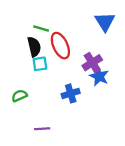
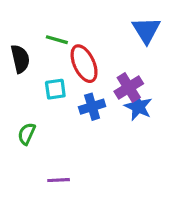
black semicircle: (34, 47) -> (20, 59), moved
blue cross: (71, 93) -> (92, 107), moved
green semicircle: (19, 96) -> (27, 134), turned -42

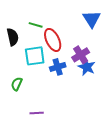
cyan square: (55, 89) -> (35, 56), size x1.5

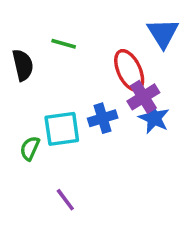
red ellipse: (53, 40) -> (129, 70), moved
cyan square: (35, 56) -> (62, 129), moved
purple line: (37, 113) -> (65, 200), turned 56

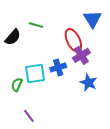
black semicircle: (23, 65) -> (13, 37), turned 54
blue star: (154, 118) -> (88, 83), moved
purple line: (65, 200) -> (29, 116), moved

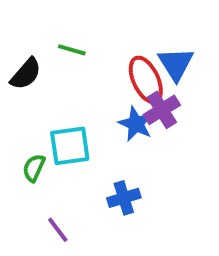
blue triangle: (93, 19) -> (176, 64), moved
blue cross: (58, 67) -> (124, 198), moved
blue star: (88, 83) -> (136, 124), moved

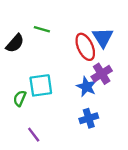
purple cross: (162, 110) -> (102, 74), moved
blue star: (136, 124) -> (86, 87), moved
blue cross: (124, 198) -> (89, 118), moved

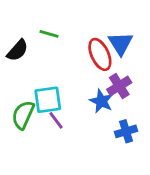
green semicircle: (20, 98) -> (23, 115), size x1.5
blue cross: (89, 118) -> (126, 131), moved
purple line: (34, 135) -> (56, 120), moved

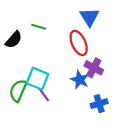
blue triangle: (121, 43) -> (89, 17), moved
purple cross: (119, 86) -> (94, 68), turned -30
cyan square: (48, 100) -> (38, 79), turned 30

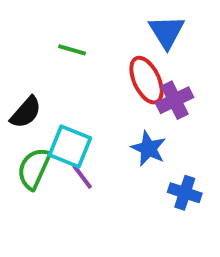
black semicircle: (14, 40) -> (26, 112), moved
purple cross: (94, 68) -> (175, 100), moved, turned 36
blue cross: (99, 104) -> (185, 193), turned 35

